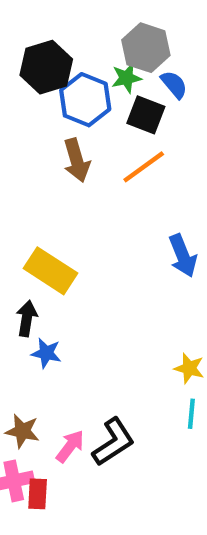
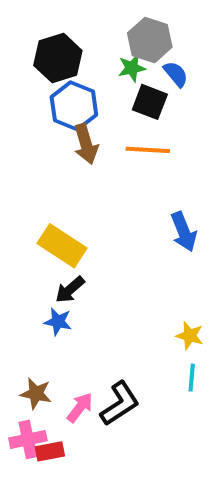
blue hexagon: (85, 100) -> (74, 106), moved
orange line: (144, 167) -> (148, 150), turned 39
black arrow: (27, 318) -> (70, 290), moved, turned -140
red rectangle: (38, 494) -> (50, 451), turned 76

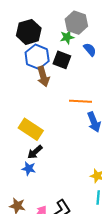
blue semicircle: (176, 74) -> (90, 50), moved
black square: (150, 102) -> (62, 60), moved
orange line: (148, 150) -> (81, 101), moved

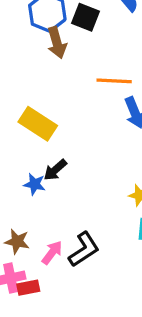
black arrow: (35, 152) -> (55, 170), moved

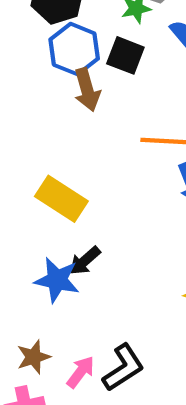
blue star: (35, 184) -> (57, 280), size x1.5
brown star: (17, 241) -> (34, 357), turned -30

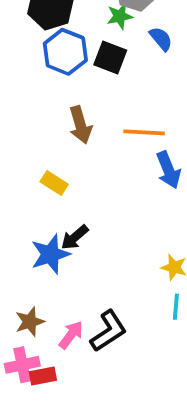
brown arrow: (87, 90) -> (80, 125), moved
yellow rectangle: (61, 199) -> (54, 183), size x0.6
blue star: (57, 280) -> (50, 254), turned -30

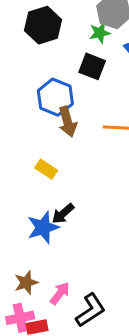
blue hexagon: (65, 52) -> (55, 97), moved
black L-shape: (108, 331) -> (91, 310), moved

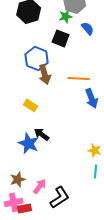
black arrow: (63, 214) -> (42, 134), turned 77
blue star: (43, 227) -> (29, 143), turned -30

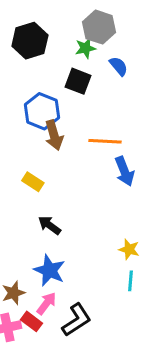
blue star: (29, 143) -> (49, 270), moved
red rectangle: (25, 208) -> (31, 321), moved, turned 48

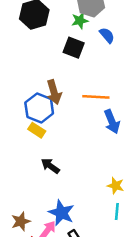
blue hexagon: (42, 111) -> (39, 108), moved
blue star: (49, 270) -> (61, 213), moved

